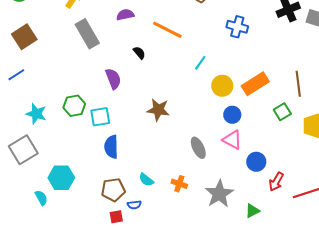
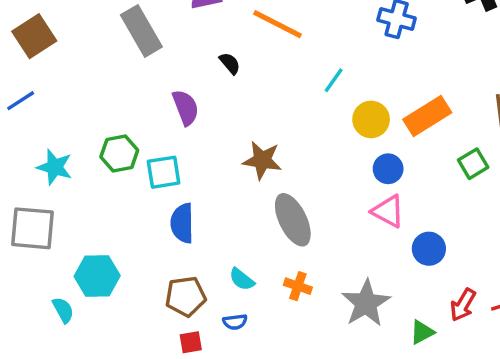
gray ellipse: (198, 148) -> (293, 220), moved, size x1.4
gray square: (23, 150) -> (33, 228), turned 36
red arrow: (276, 182) -> (463, 305), moved
blue semicircle: (134, 205) -> (235, 322), moved

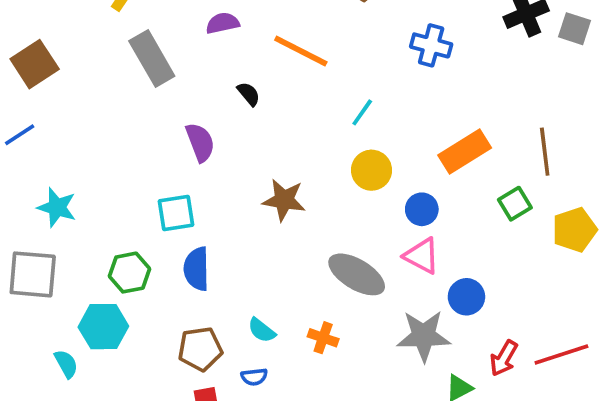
yellow circle: (371, 119) -> (372, 170), moved
green hexagon: (119, 153) -> (129, 273), moved
gray ellipse: (293, 220) -> (357, 274), moved, turned -33
gray star: (366, 303) -> (424, 336), moved, turned 30

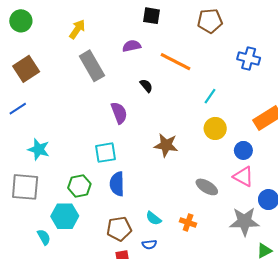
gray ellipse: (357, 274) -> (207, 187), size x0.7

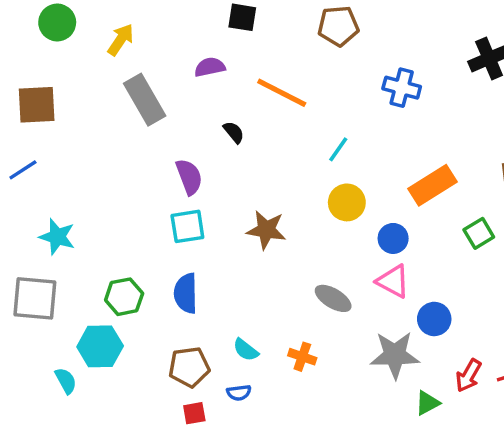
green circle: (21, 21) -> (57, 23), moved
brown square: (26, 69) -> (37, 105), turned 30
cyan square: (105, 153) -> (187, 226), moved

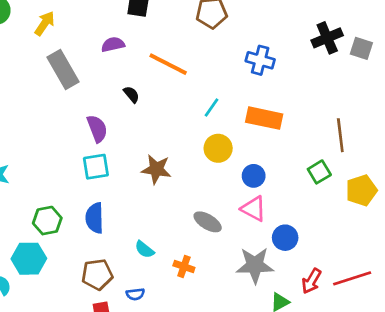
orange rectangle: (433, 185) -> (264, 118), moved, turned 44
cyan semicircle: (246, 350) -> (145, 249), moved

